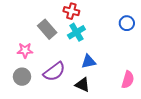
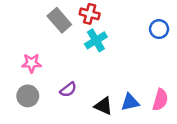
gray rectangle: (47, 29) -> (59, 20), moved
blue triangle: (89, 61) -> (130, 102), moved
purple semicircle: (54, 72) -> (68, 90), size x0.6

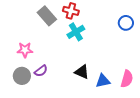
purple semicircle: (68, 90) -> (41, 71), moved
black triangle: (103, 106) -> (82, 72), moved

